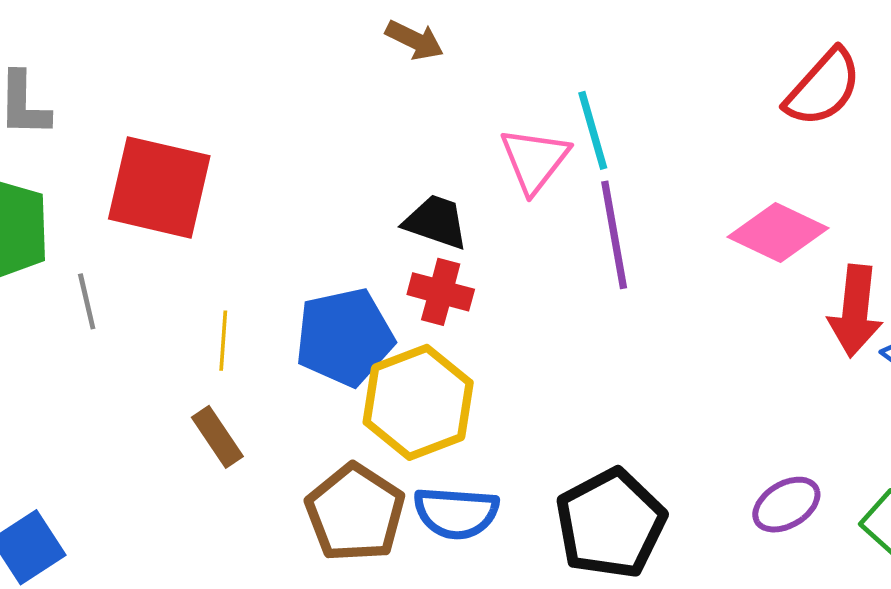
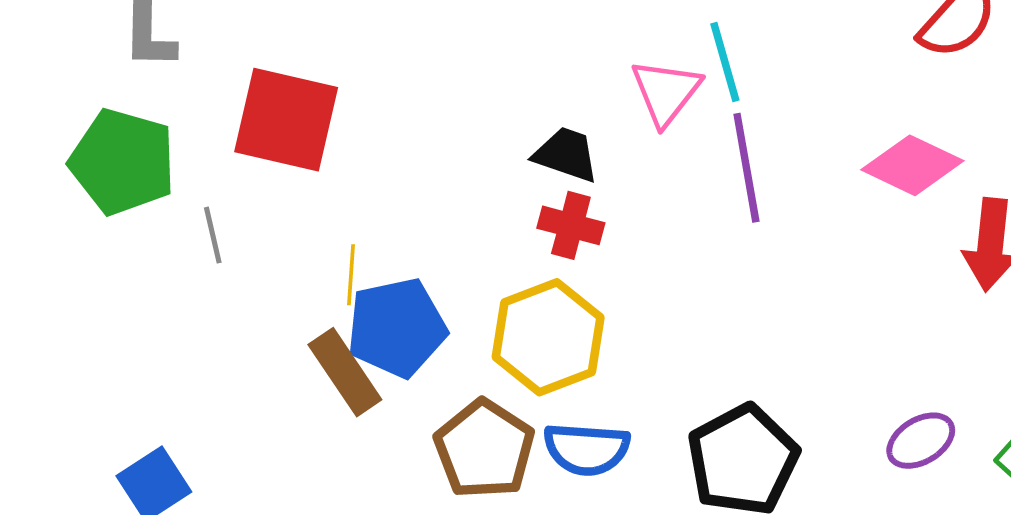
blue pentagon: (344, 337) -> (397, 328), moved
brown rectangle: (217, 437) -> (345, 372), size x1.4

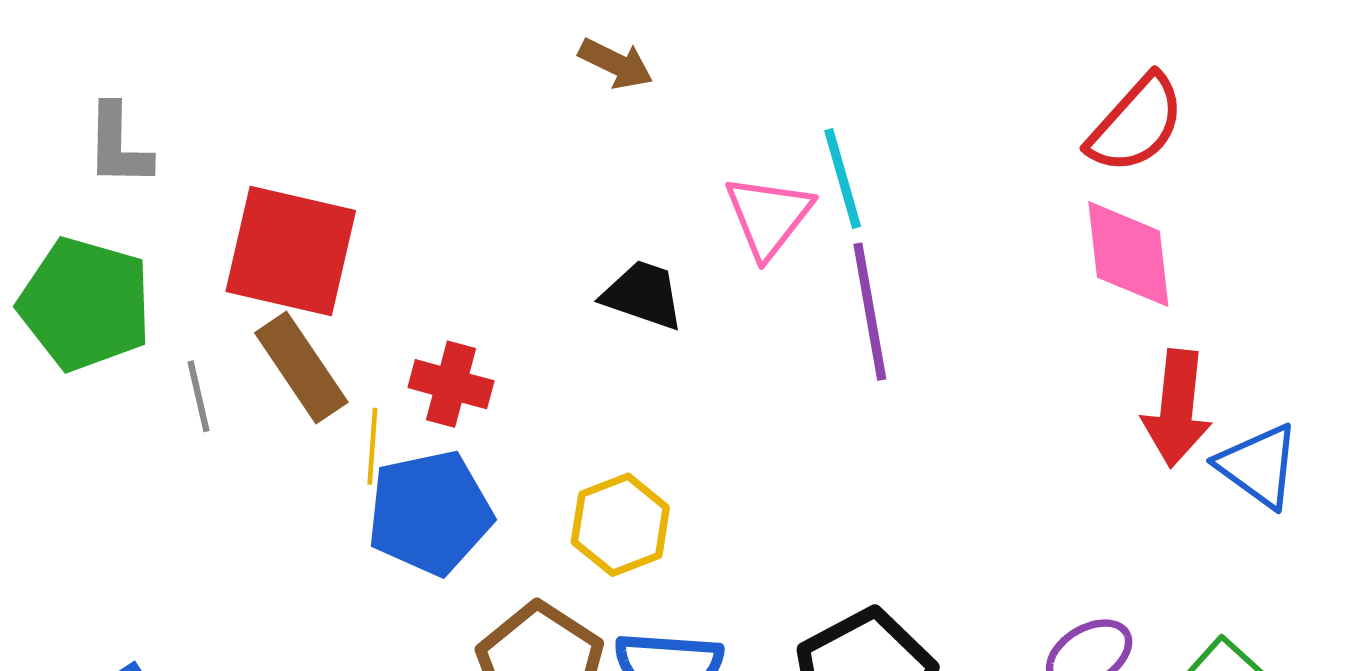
pink diamond: (912, 165) -> (1128, 254), moved, turned 58
red cross: (571, 225) -> (451, 384), moved
yellow hexagon: (548, 337) -> (620, 525), size x0.7
brown rectangle: (345, 372) -> (301, 368), moved

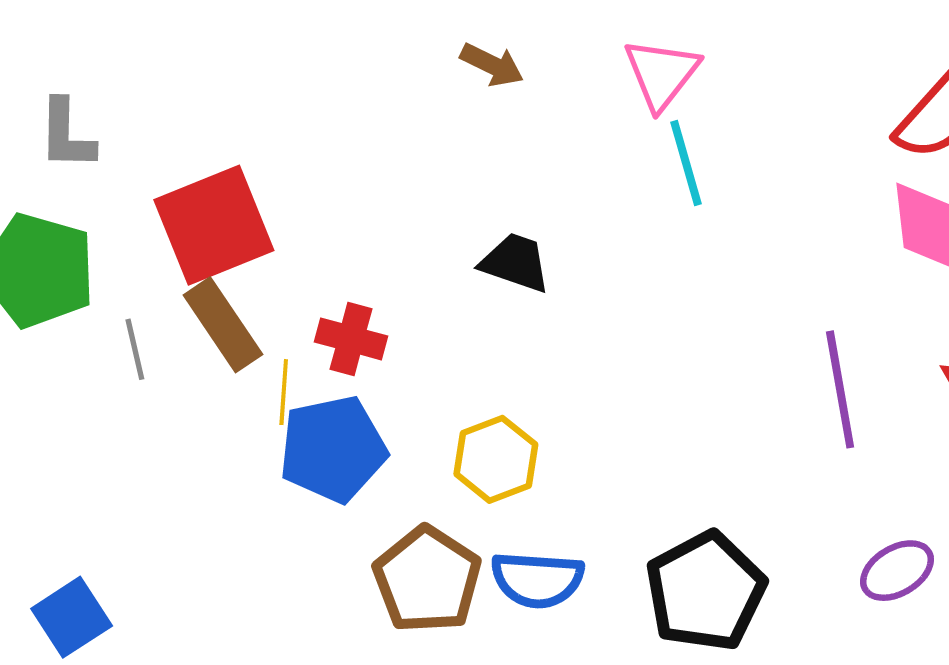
pink triangle: (769, 216) -> (662, 74), moved
red square: (291, 251) -> (214, 225), turned -35
purple line: (870, 312) -> (840, 389), moved

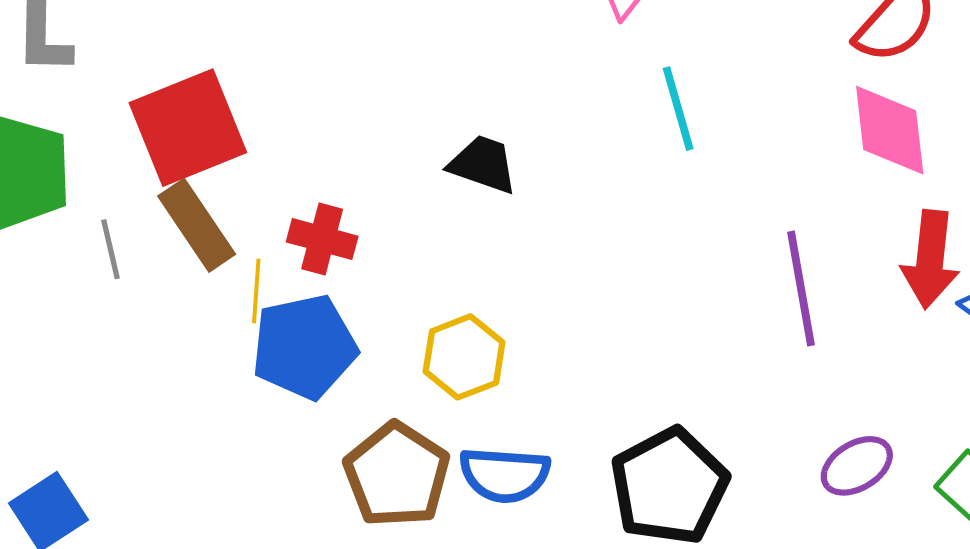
cyan line: (686, 163) -> (678, 109), moved

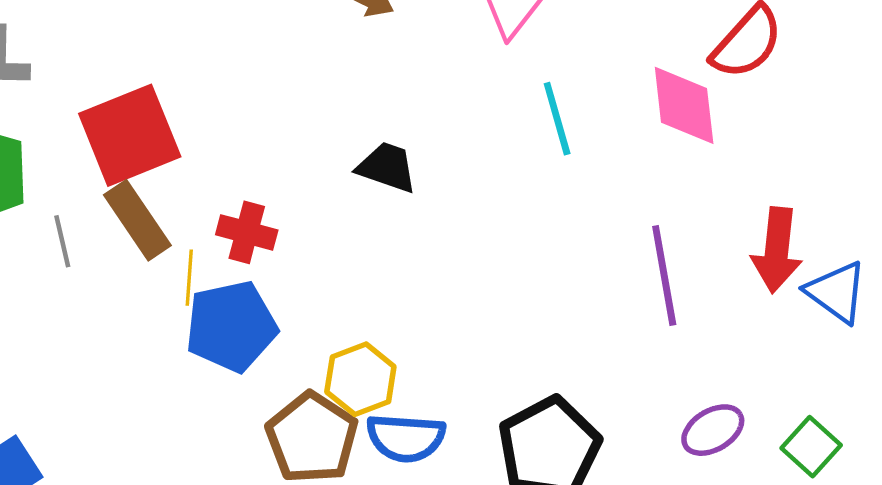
pink diamond: (890, 130) -> (684, 105), moved
yellow hexagon: (464, 357) -> (360, 379), moved

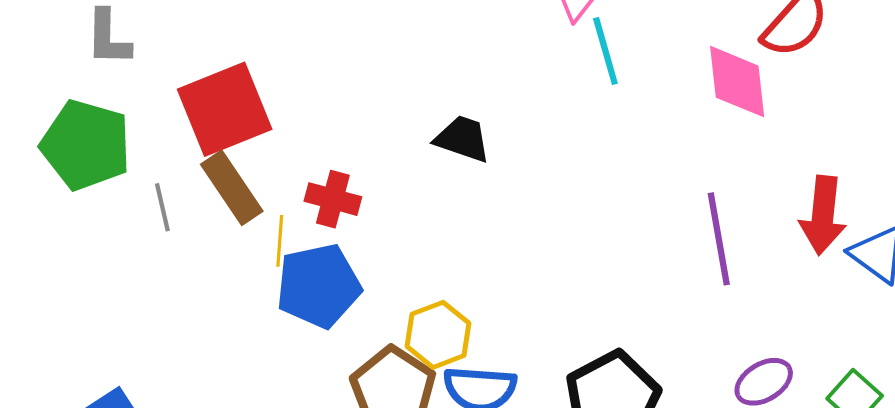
cyan line: (557, 119) -> (605, 51), moved

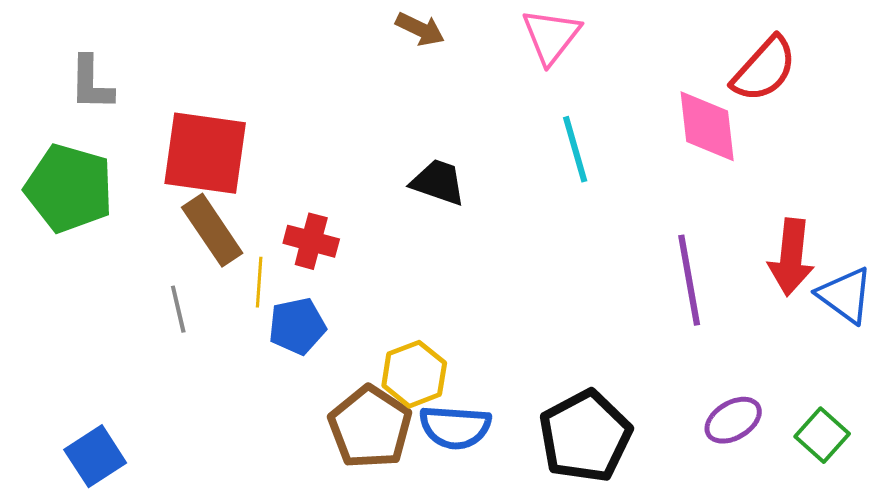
cyan line: (605, 51) -> (575, 149), moved
red square: (225, 109) -> (205, 153), turned 30
gray line: (162, 207) -> (178, 309), moved
blue pentagon: (319, 286) -> (297, 326), size x0.7

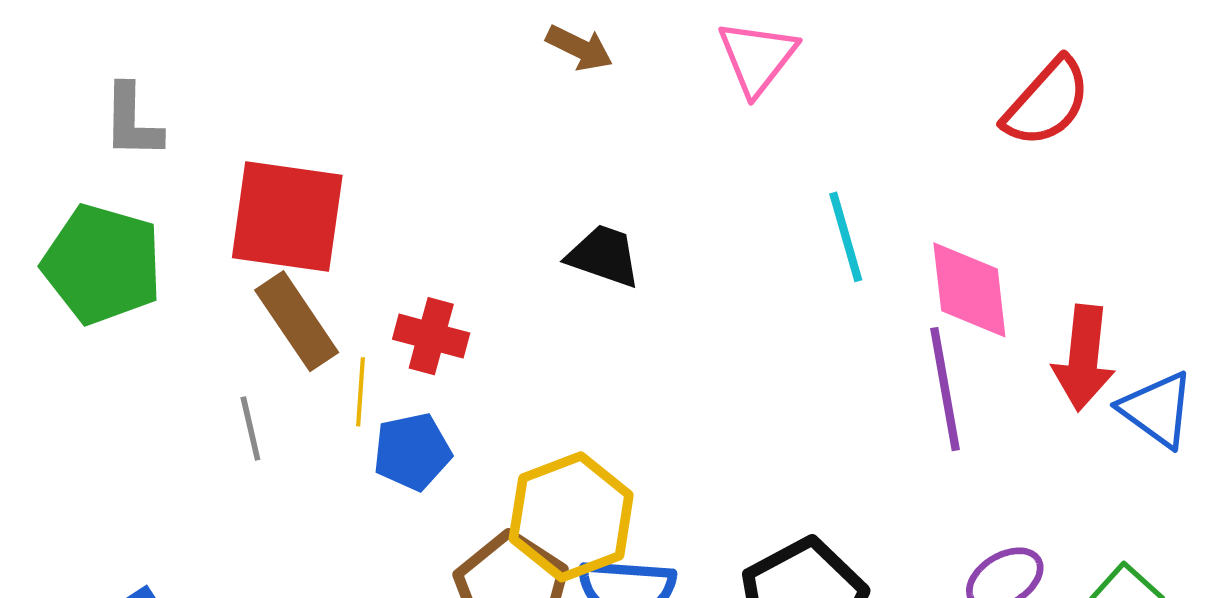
pink diamond: (707, 126) -> (969, 290), moved
cyan line: (575, 149) -> (846, 237), moved
yellow hexagon: (414, 374) -> (571, 517), size x1.4

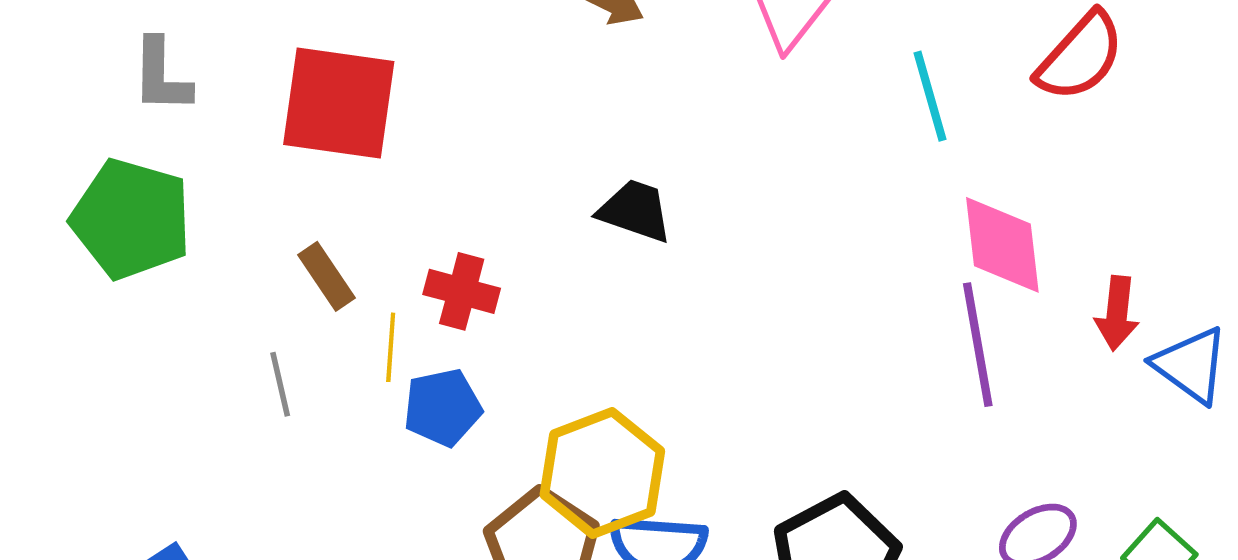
red square: (287, 216) -> (339, 103), moved
cyan line: (846, 237) -> (930, 96), moved
brown rectangle: (297, 321) -> (326, 276), size x0.7
red arrow: (1084, 358) -> (1117, 313), size x0.7

